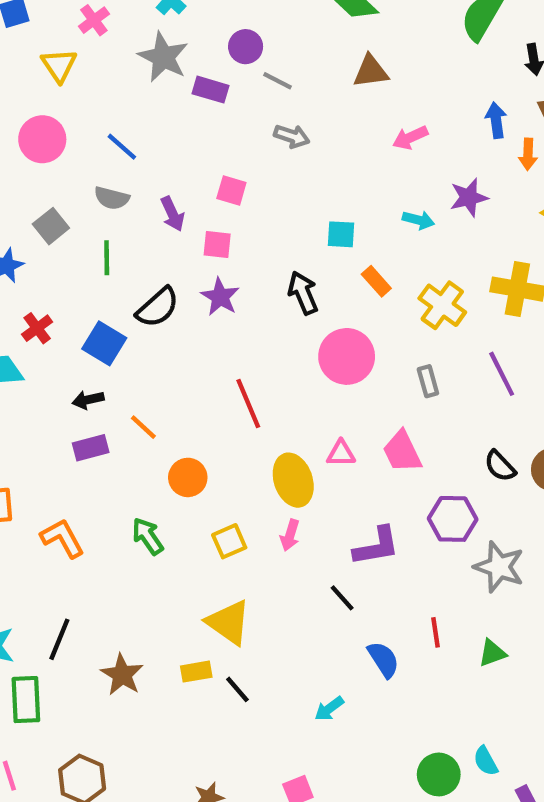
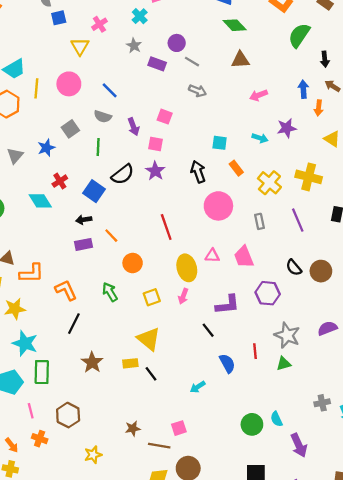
gray star: (163, 57) -> (134, 46), size x0.6
gray star: (499, 567) -> (287, 335), moved
black line: (59, 639) -> (74, 324), moved

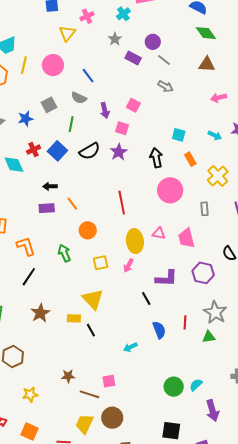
blue square: (94, 191) -> (57, 151), moved
cyan semicircle: (277, 419) -> (196, 385), turned 64

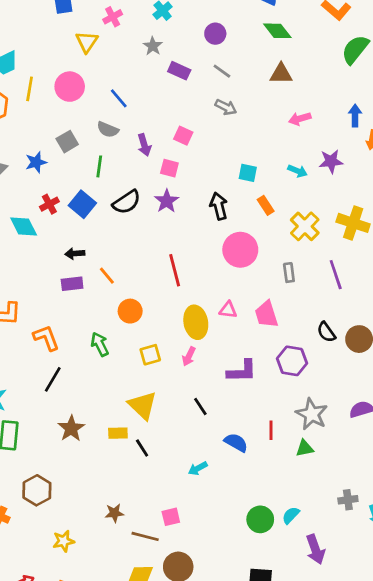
purple circle: (153, 42) -> (215, 34), moved
black line: (146, 298) -> (200, 407), moved
blue semicircle: (159, 330) -> (236, 443), turned -36

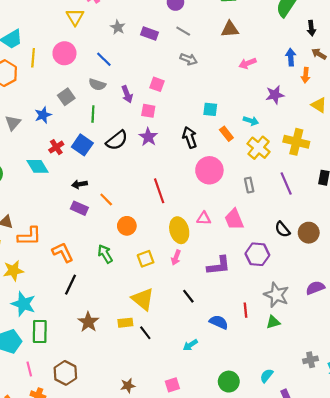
gray star: (153, 46) -> (118, 27), moved
cyan arrow: (297, 171) -> (251, 121), moved
purple rectangle: (72, 284) -> (79, 208), turned 35
green circle: (260, 519) -> (229, 382), moved

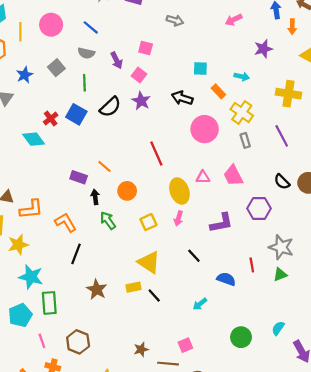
pink square: (148, 111) -> (139, 75), turned 32
blue star: (43, 115) -> (25, 75), moved
black arrow: (190, 137) -> (182, 98), turned -48
yellow cross: (259, 148) -> (242, 112), moved
black arrow: (80, 184) -> (95, 197), moved, turned 96

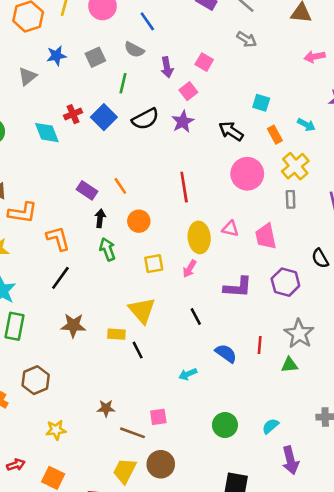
brown star: (97, 289) -> (73, 325), turned 30

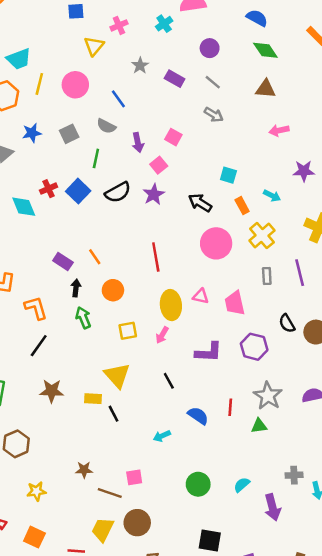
gray rectangle: (291, 199) -> (267, 276), moved
purple arrow: (290, 460) -> (273, 507), moved

